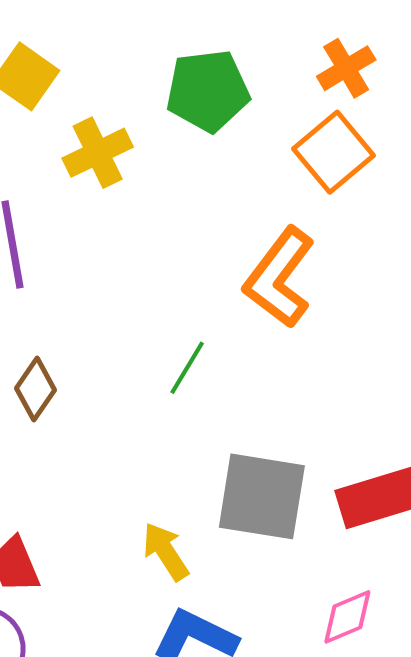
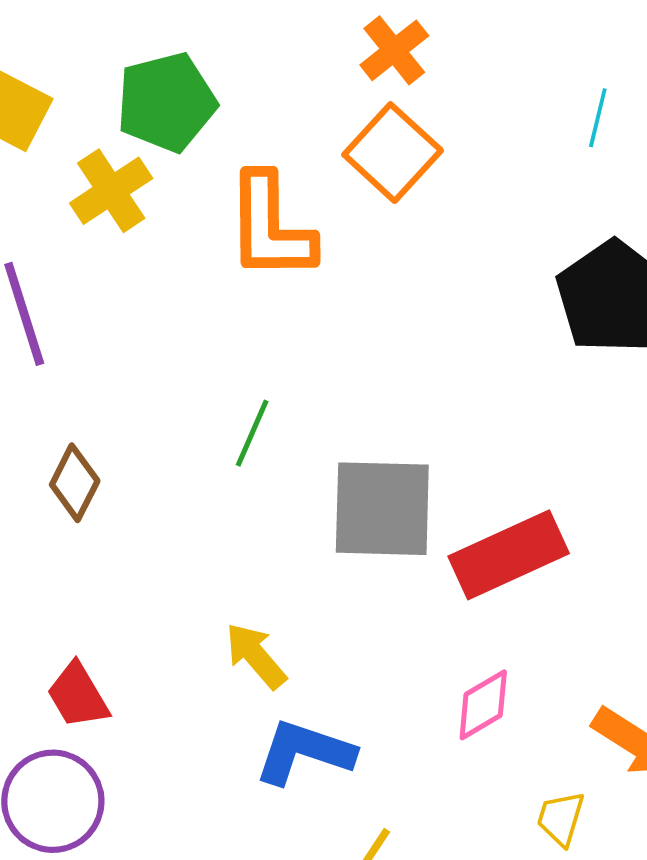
green pentagon: (208, 91) -> (166, 102), moved
orange L-shape: (279, 278) -> (270, 227), moved, turned -30
gray square: (262, 496) -> (382, 509), moved

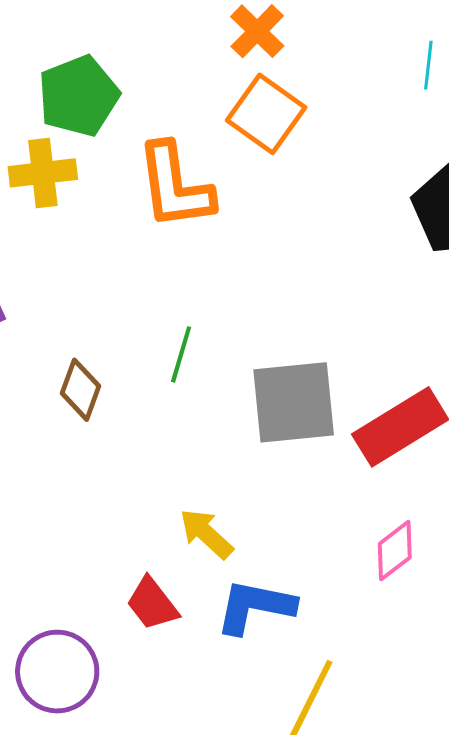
yellow cross: (111, 191) -> (43, 173), turned 34
brown diamond: (75, 483) -> (81, 390), moved
red trapezoid: (78, 696) -> (152, 604), moved

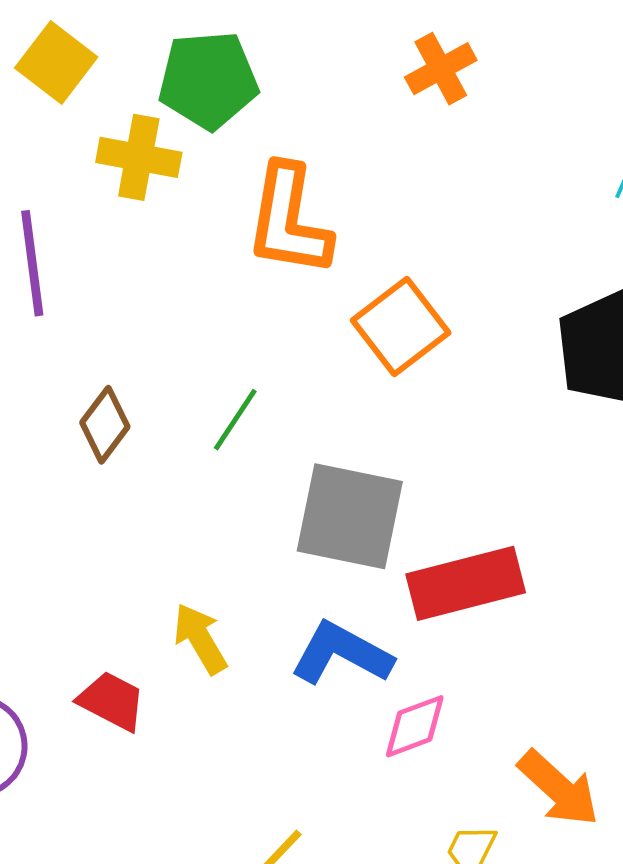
orange square: (266, 114) -> (401, 327), moved
red trapezoid: (152, 604) -> (112, 701), turned 138
blue L-shape: (255, 607) -> (342, 654), moved

